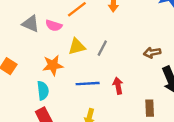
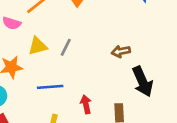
red arrow: (118, 86) -> (86, 104), moved

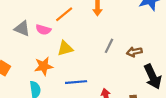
gray line: (66, 47) -> (109, 46), moved

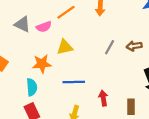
pink semicircle: (43, 30) -> (44, 27), turned -40
brown arrow: (134, 52) -> (134, 46), moved

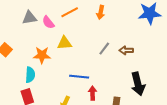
gray triangle: (22, 24) -> (29, 18), turned -42
pink semicircle: (44, 27) -> (48, 22), turned 64
blue line: (74, 82) -> (79, 77), moved

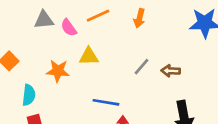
cyan semicircle: (30, 75) -> (29, 95), moved

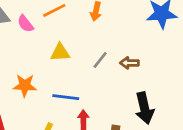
yellow triangle: (89, 56) -> (60, 52), moved
orange star: (58, 71) -> (25, 85), moved

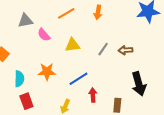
pink semicircle: (25, 24) -> (44, 35), moved
blue line: (66, 97) -> (79, 79), turned -36

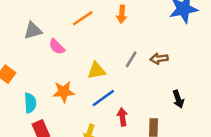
yellow triangle: (72, 45) -> (96, 71), moved
black arrow: (139, 84) -> (178, 99), size x0.6

